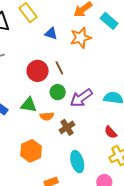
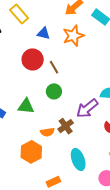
red circle: (38, 71) -> (33, 59), moved
purple arrow: (81, 98) -> (87, 108), moved
orange semicircle: (47, 116) -> (47, 132), moved

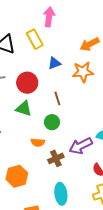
blue triangle: (44, 33) -> (54, 63), turned -48
red circle: (33, 59) -> (27, 83), moved
green triangle: (26, 106) -> (24, 109), moved
orange semicircle: (47, 132) -> (38, 142), moved

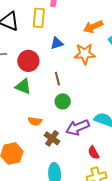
yellow rectangle: (35, 39) -> (39, 18), turned 30
green circle: (52, 122) -> (63, 101), moved
brown cross: (56, 158) -> (52, 138), turned -35

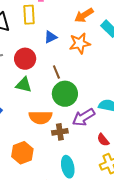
green circle: (63, 101) -> (65, 94), size x1.6
orange semicircle: (35, 121) -> (41, 117), size x1.6
brown cross: (52, 138) -> (60, 132), turned -35

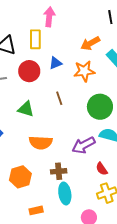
red circle: (25, 59) -> (29, 71), moved
green circle: (65, 94) -> (100, 107), moved
brown cross: (60, 132) -> (59, 171), moved

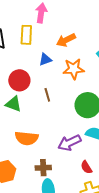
orange arrow: (90, 43) -> (66, 40), moved
red circle: (29, 71) -> (19, 80), moved

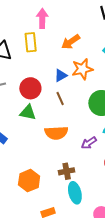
blue triangle: (45, 59) -> (61, 75), moved
orange semicircle: (27, 138) -> (56, 133), moved
purple arrow: (69, 143) -> (89, 143), size x0.7

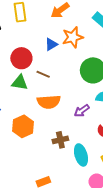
brown line: (60, 99) -> (43, 74), moved, turned -40
orange hexagon: (29, 181) -> (23, 126), moved
cyan ellipse: (75, 193) -> (81, 155), moved

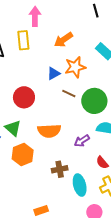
red circle: (21, 58) -> (24, 97), moved
brown line: (43, 74) -> (69, 94), moved
green triangle: (20, 83) -> (13, 128), moved, turned 30

